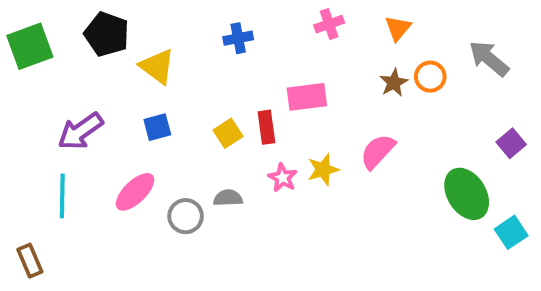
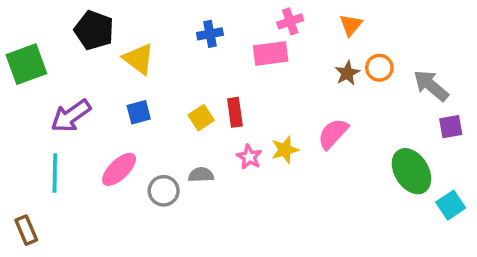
green square: (30, 46) -> (26, 64), moved
gray arrow: (489, 58) -> (431, 86), moved
pink rectangle: (307, 97) -> (271, 53), moved
purple square: (511, 143) -> (451, 127), turned 30

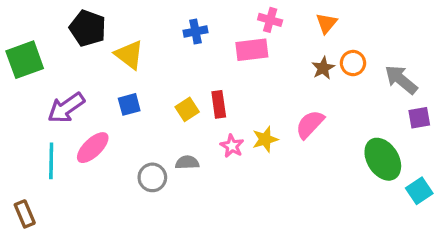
pink cross: (290, 21) -> (270, 20), turned 35
pink ellipse: (119, 169) -> (93, 148), moved

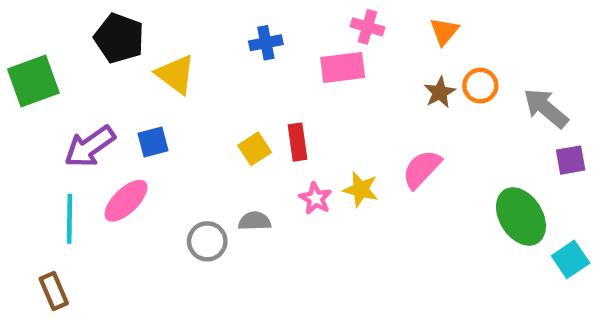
blue square: (129, 104) -> (153, 142), moved
yellow star: (265, 139) -> (361, 189), turned 30
brown rectangle: (25, 214) -> (54, 291), moved

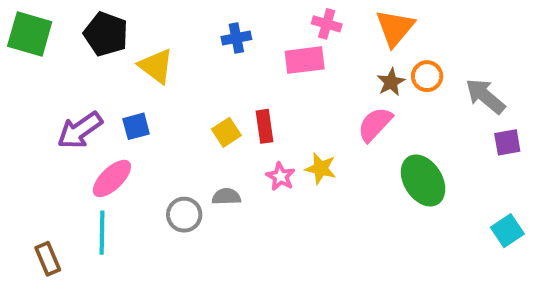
orange triangle: (444, 31) -> (395, 28), size x1.5
green square: (33, 81) -> (30, 34), moved, turned 36
pink semicircle: (422, 169) -> (375, 124), moved
green ellipse: (521, 217) -> (423, 180), moved
cyan line: (69, 219) -> (102, 233), moved

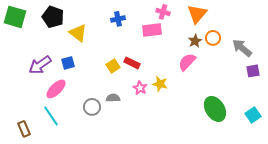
red rectangle: (264, 126) -> (132, 63), turned -56
green ellipse: (423, 180) -> (215, 109), moved
cyan line: (102, 233) -> (51, 116), turned -35

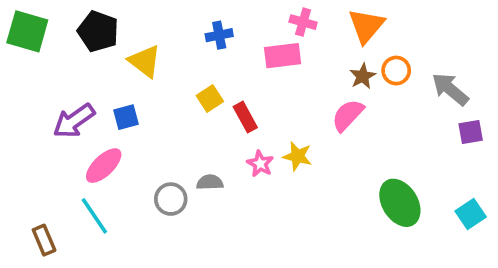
red rectangle: (132, 63) -> (245, 117), turned 35
yellow square: (113, 66) -> (210, 98), moved

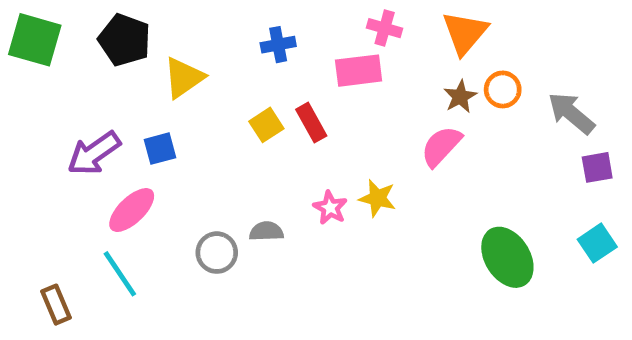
yellow triangle: (145, 61) -> (184, 78), turned 48
red rectangle: (245, 117) -> (311, 123), moved
cyan square: (471, 214) -> (597, 243), moved

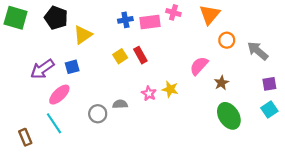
pink rectangle: (359, 71) -> (150, 22), moved
brown star: (460, 97) -> (221, 83), moved
purple square: (597, 167) -> (269, 84), moved

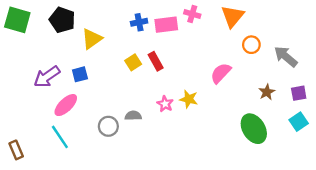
brown star: (221, 83) -> (267, 92), moved
brown rectangle: (25, 137) -> (16, 150), moved

